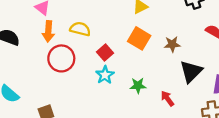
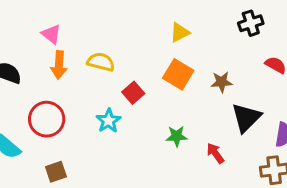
red circle: (61, 58) -> (47, 119), moved
cyan star: (105, 75) -> (109, 121), moved

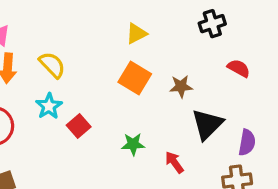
yellow semicircle: (101, 62) -> (52, 65), turned 32
red square: (133, 93) -> (79, 126), moved
cyan star: (109, 121) -> (49, 106), moved

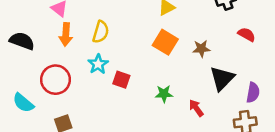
yellow semicircle: (52, 65) -> (101, 32), turned 60
red square: (79, 126) -> (121, 80), turned -30

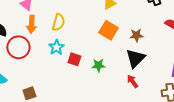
black triangle: (222, 78) -> (135, 58), moved
red circle: (56, 80) -> (18, 47), moved
green star: (164, 94) -> (98, 65), moved

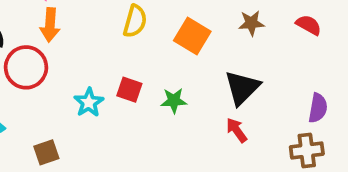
yellow semicircle: (58, 22) -> (135, 21), moved
brown star: (136, 35) -> (251, 23), moved
cyan star: (56, 47) -> (89, 102), moved

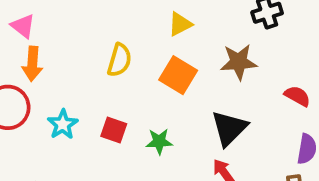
brown star: (251, 23) -> (239, 62), size x1.4
red semicircle: (309, 25) -> (297, 96), moved
cyan star: (89, 102) -> (63, 124), moved

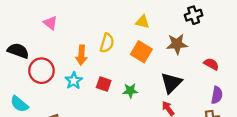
yellow triangle: (180, 24) -> (143, 22), turned 40
orange arrow: (32, 64) -> (81, 55), moved

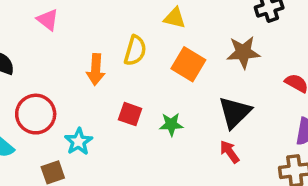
yellow triangle: (143, 22) -> (175, 18), moved
red circle: (41, 71) -> (36, 114), moved
cyan star: (74, 81) -> (79, 142), moved

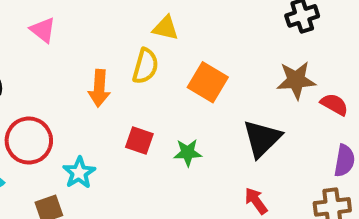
yellow triangle: (175, 18) -> (166, 28), moved
brown star: (243, 52) -> (296, 80), moved
red arrow: (230, 152) -> (256, 201), moved

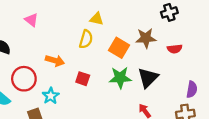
brown star: (296, 80) -> (146, 38), moved
orange arrow: (99, 88) -> (55, 61), moved, turned -78
red semicircle: (334, 104) -> (175, 49), moved, turned 144
green star: (188, 153) -> (120, 78), moved, size x1.5

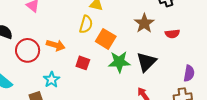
brown star: (146, 38) -> (144, 23), turned -30
orange square: (119, 48) -> (106, 39), moved
red circle: (24, 79) -> (28, 50), moved

